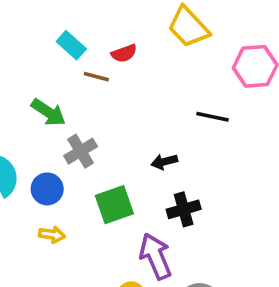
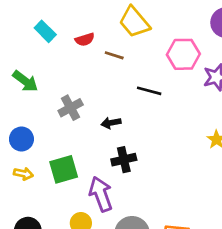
brown line: (96, 77) -> (114, 55), moved
gray cross: (81, 151) -> (71, 108), moved
green square: (114, 205) -> (64, 169), moved

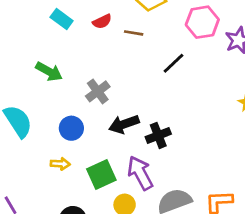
black line: (149, 91) -> (173, 63), turned -50
black arrow: (111, 123) -> (124, 124), moved, size x1.5
blue circle: (21, 139) -> (71, 128), moved
green square: (64, 169) -> (101, 175), moved

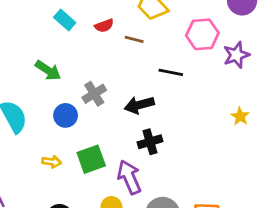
black line: (173, 63) -> (171, 72), turned 50
black arrow: (124, 124) -> (139, 105), moved
blue circle: (71, 128) -> (66, 115), moved
green square: (101, 175) -> (91, 159), moved

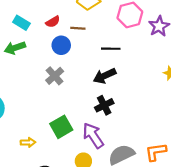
green arrow: (48, 70) -> (15, 48), moved, turned 138
black arrow: (139, 105) -> (105, 76), moved
blue circle: (66, 115) -> (61, 45), moved
yellow arrow: (52, 162) -> (28, 142), moved

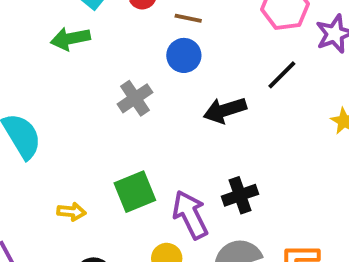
blue circle: (61, 45) -> (184, 55), moved
black line: (111, 49) -> (282, 75), moved, turned -54
black cross: (104, 105) -> (240, 195), moved

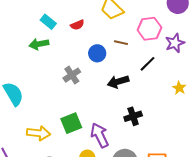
brown line: (188, 18) -> (121, 43), moved
black cross: (240, 195) -> (133, 116), moved
yellow arrow: (71, 212) -> (39, 133), size x1.6

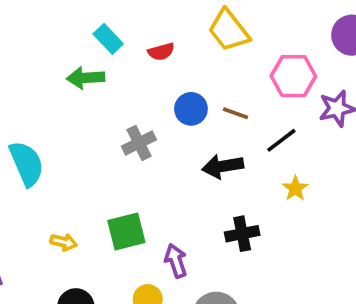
brown line: (121, 43) -> (235, 113), moved
yellow star: (179, 88) -> (295, 188), moved
yellow arrow: (39, 133) -> (64, 242), size x0.6
purple arrow: (100, 135) -> (176, 261), size x0.7

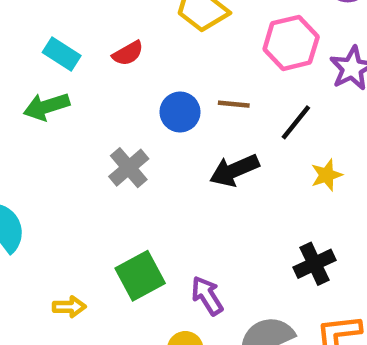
yellow star: (295, 188) -> (327, 175), turned 30
black cross: (242, 234) -> (315, 264), moved

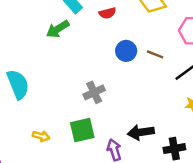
green arrow: (47, 107) -> (58, 29), turned -30
gray cross: (129, 168) -> (94, 92), moved
black arrow: (234, 170) -> (141, 132), moved

